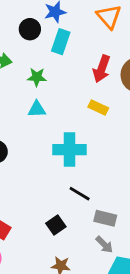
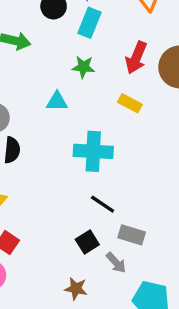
green star: (37, 77) -> (83, 67), moved
black square: (56, 225) -> (87, 242), moved
gray arrow: (104, 245) -> (116, 263), moved

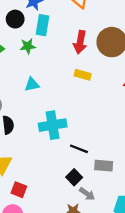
green star: (83, 67) -> (28, 46), moved
cyan cross: (93, 151) -> (53, 125), moved
gray arrow: (116, 263) -> (87, 194), moved

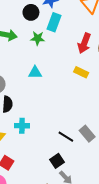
cyan cross: (53, 125) -> (22, 126), moved, size x0.6
gray rectangle: (104, 166) -> (87, 134), moved, turned 35

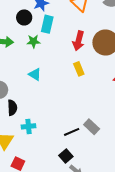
yellow rectangle: (81, 72) -> (79, 69), turned 48
cyan triangle: (35, 73) -> (35, 74), turned 40
black line: (66, 137) -> (72, 132), turned -49

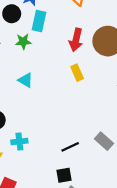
gray rectangle: (92, 127) -> (104, 141), moved
black square: (66, 156) -> (64, 175), turned 32

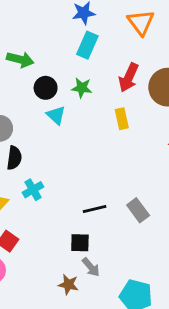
black circle: (12, 14) -> (46, 88), moved
green star: (23, 42) -> (82, 88), moved
cyan cross: (19, 141) -> (33, 190), turned -35

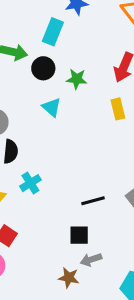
cyan rectangle: (87, 45) -> (53, 32), moved
black circle: (46, 88) -> (43, 68), moved
gray arrow: (91, 267) -> (91, 260), turned 114

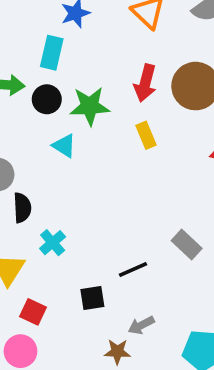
green star: (77, 79) -> (90, 106), size x1.5
black line: (93, 201) -> (133, 269), moved
black square: (79, 235) -> (92, 298), moved

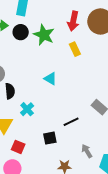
green star: (90, 106) -> (44, 35), turned 30
cyan triangle: (64, 146) -> (50, 79), moved
gray arrow: (141, 325) -> (87, 151), moved, turned 88

